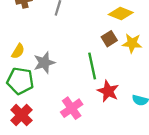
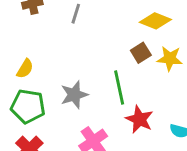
gray star: (44, 63) -> (74, 95), moved

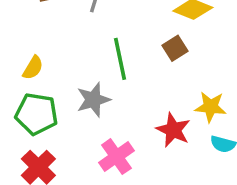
yellow star: (170, 59) -> (211, 107), moved
green line: (119, 87) -> (120, 59), moved

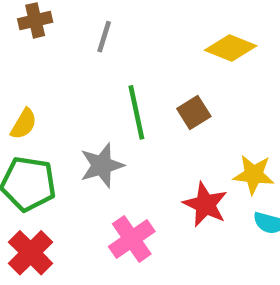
brown square: (175, 48) -> (194, 112), moved

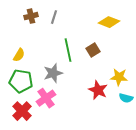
brown cross: (35, 20) -> (31, 16), moved
pink cross: (132, 239) -> (46, 98), moved

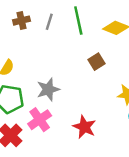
green line: (68, 50) -> (78, 21), moved
red star: (98, 90) -> (84, 127), moved

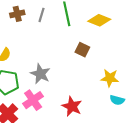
brown square: (96, 62) -> (82, 50), turned -32
gray star: (48, 89) -> (40, 74), turned -30

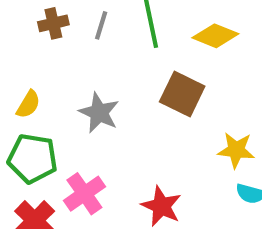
brown square: (82, 50) -> (182, 94), size x1.5
gray star: (40, 74) -> (99, 113), moved

